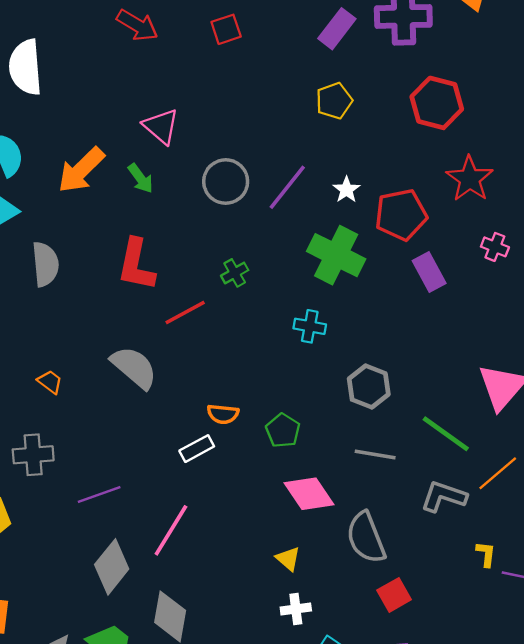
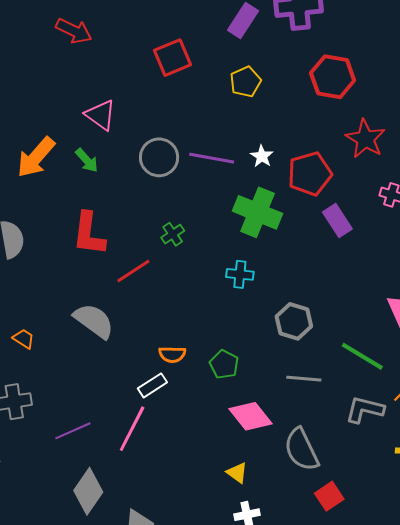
red square: (226, 29) -> (172, 58), moved, size x1.4
purple line: (287, 187) -> (212, 158), turned 66
pink line: (171, 530) -> (132, 429), moved

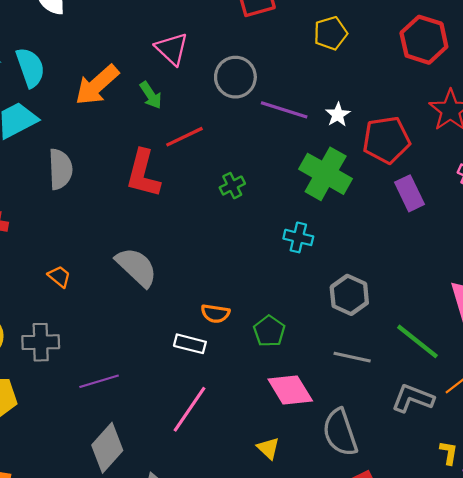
gray circle: (159, 157) -> (235, 77), moved
red line: (133, 271) -> (185, 137), moved
white rectangle: (152, 385) -> (190, 344), turned 40
pink line: (132, 429) -> (190, 409), moved

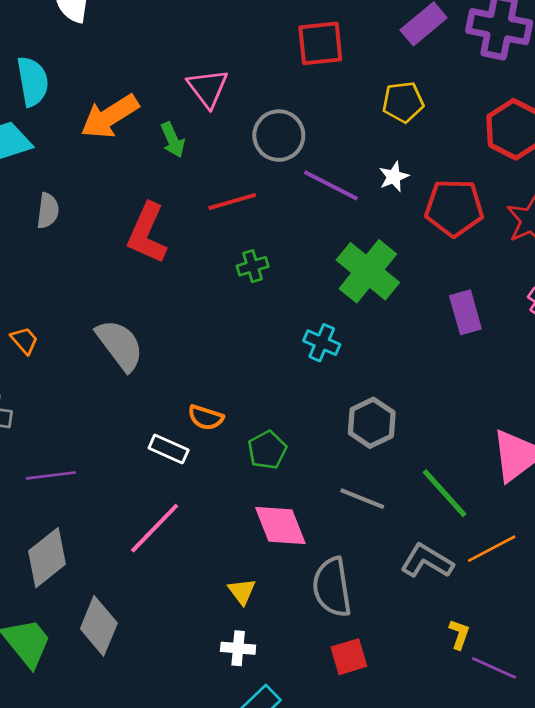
white star: (338, 115) -> (394, 177), moved
red line: (185, 137) -> (232, 201), moved
red pentagon: (386, 140) -> (454, 208), moved
gray semicircle: (60, 169) -> (48, 211), size x0.7

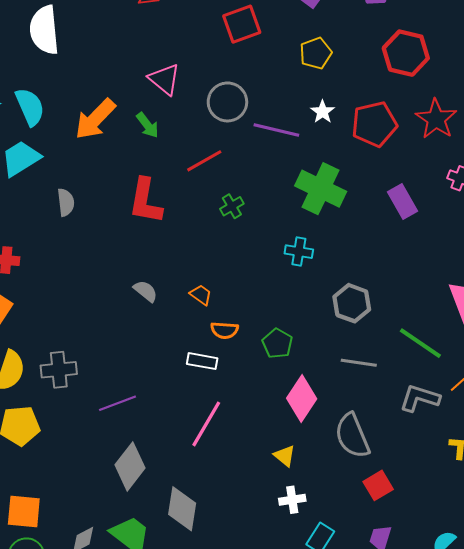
orange trapezoid: (24, 340) -> (201, 295), moved
gray semicircle: (120, 345) -> (146, 291), size x0.6
pink diamond: (280, 526) -> (302, 398), turned 69

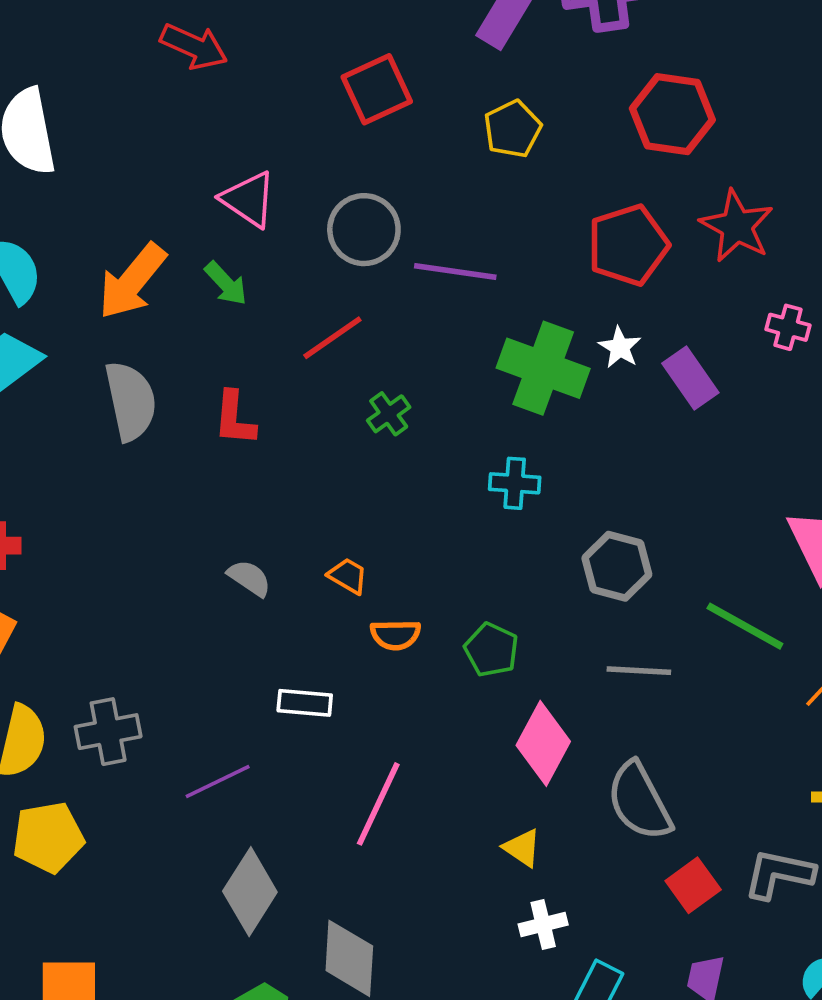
white star: (323, 112) -> (620, 347), moved
red L-shape: (145, 201) -> (234, 418), size x0.7
gray semicircle: (66, 202) -> (131, 401), moved, size x1.6
white rectangle: (202, 361) -> (305, 703), moved
gray L-shape: (420, 398) -> (779, 874), moved

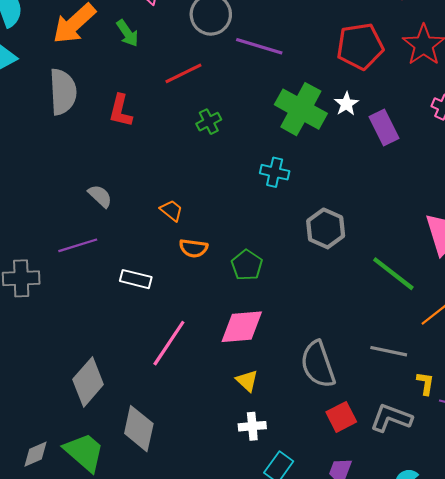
gray semicircle: (249, 578) -> (100, 196), moved
gray line: (639, 671) -> (389, 351), moved
pink diamond: (543, 743) -> (242, 327), moved, turned 48
purple line: (218, 782) -> (78, 245), moved

